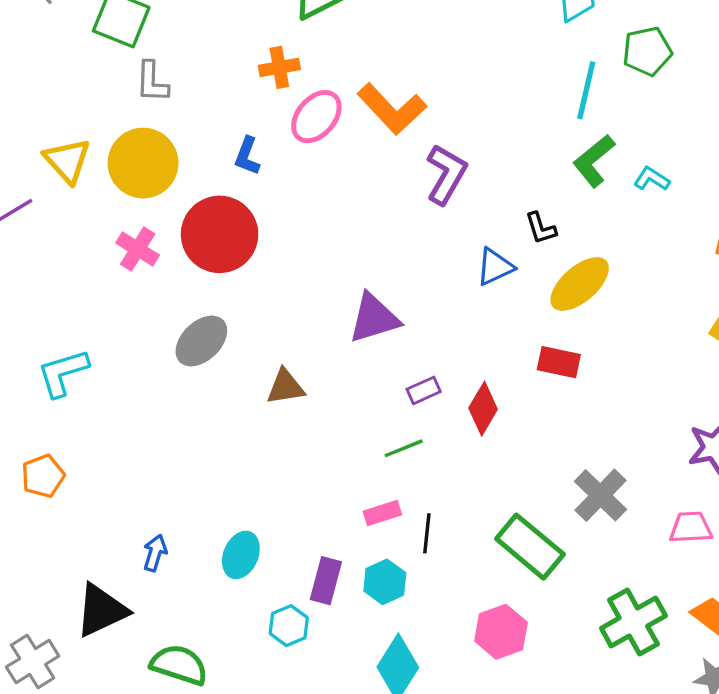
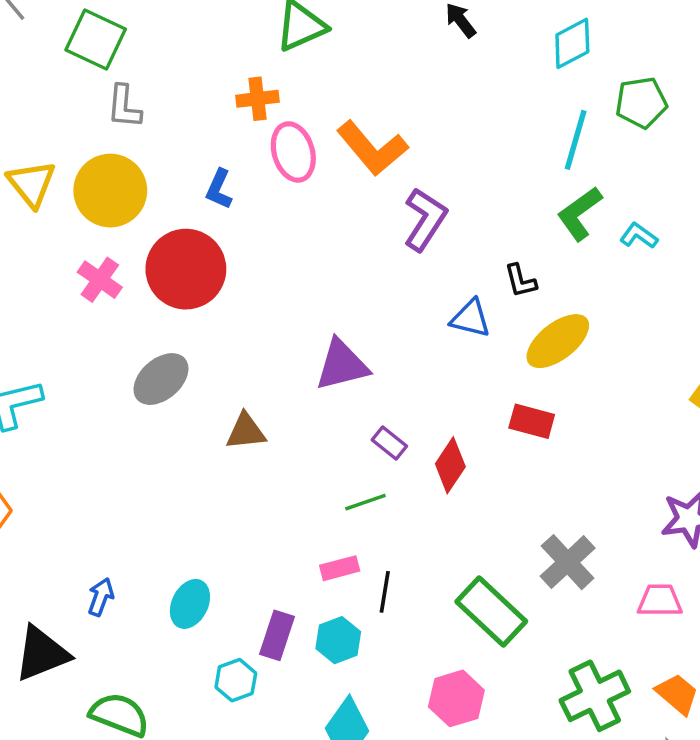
pink ellipse: (316, 117) -> (293, 152), turned -60
blue triangle: (495, 267) -> (471, 318), turned 36
purple rectangle: (424, 390) -> (389, 443), turned 60

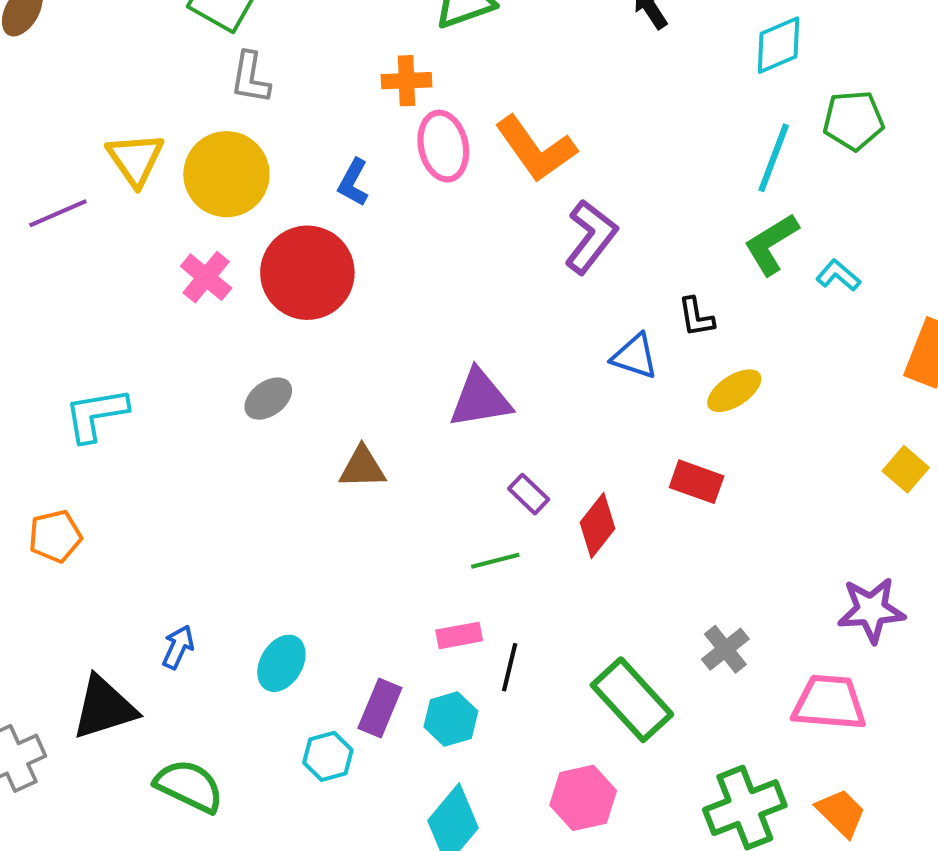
yellow ellipse: (558, 341) -> (734, 391), size x0.7
gray ellipse: (161, 379) -> (268, 399), size x0.7
gray cross: (568, 562) -> (725, 649), size x0.7
pink trapezoid: (660, 601) -> (829, 703), size x1.4

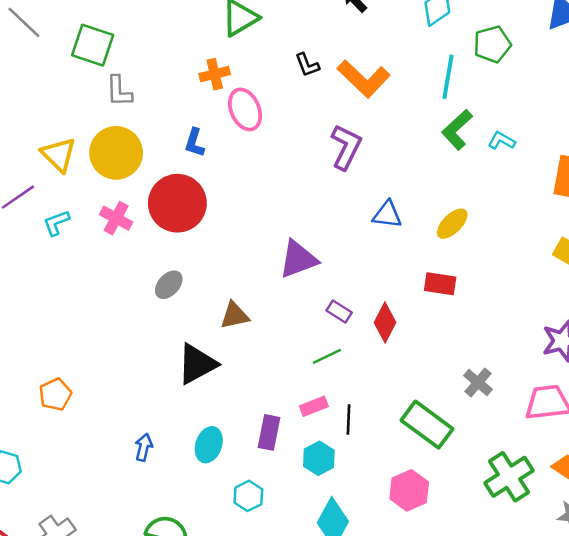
orange L-shape: (536, 149) -> (364, 79), moved
black L-shape: (696, 317) -> (307, 65), moved
cyan L-shape: (96, 415) -> (56, 223), moved, size x0.7
black triangle: (104, 708) -> (197, 364), moved
purple rectangle: (380, 708) -> (269, 432), moved

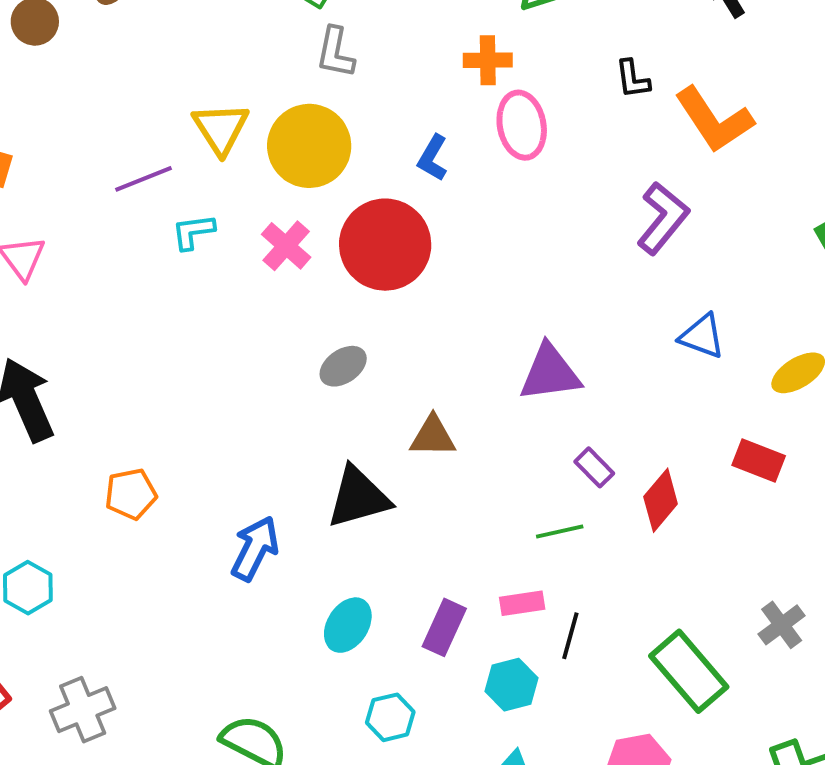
blue arrow: (144, 447) -> (255, 548), moved, size x1.5

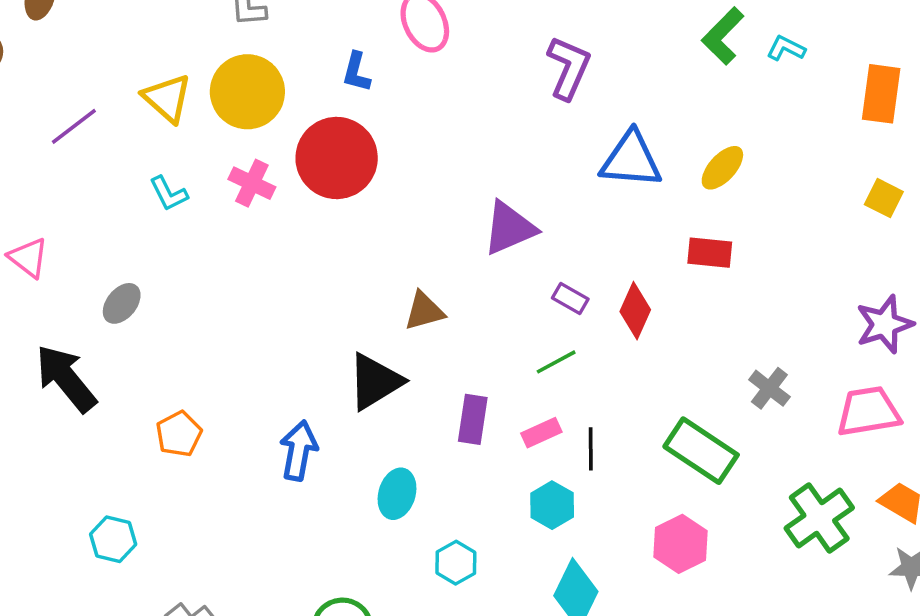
purple line: (143, 179) -> (74, 126), moved
cyan L-shape: (193, 232) -> (169, 194), turned -93
blue triangle: (702, 336) -> (631, 160), size x1.5
gray ellipse: (343, 366) -> (122, 303), moved
purple rectangle: (444, 627) -> (473, 419), moved

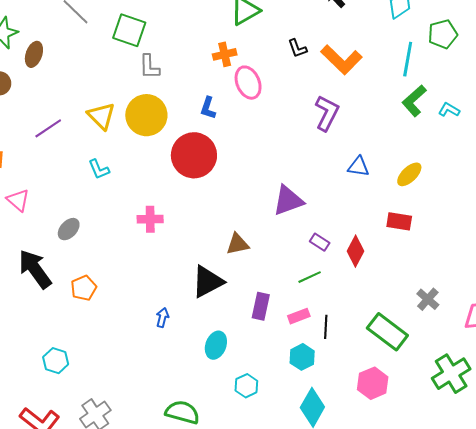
blue triangle: (631, 160) -> (358, 167), size x0.6
pink cross: (252, 183) -> (150, 219), moved, turned -30
orange pentagon: (179, 434) -> (84, 288), moved
blue arrow: (299, 451) -> (162, 318), size x0.6

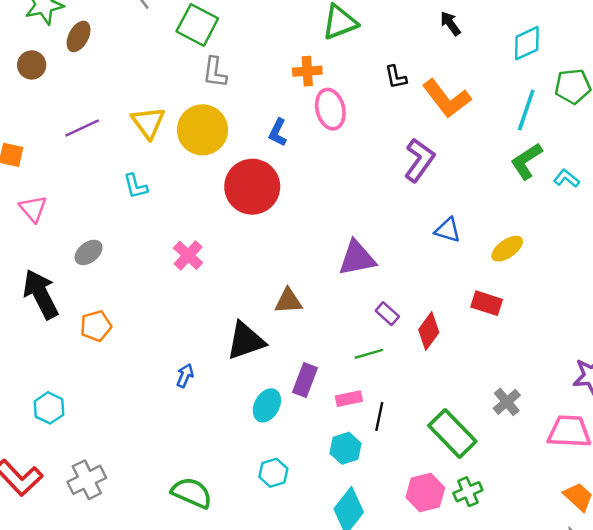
pink cross: (150, 219) -> (188, 255), turned 35
cyan ellipse: (216, 345) -> (267, 405), moved
green cross: (451, 374) -> (468, 492), moved, size x0.6

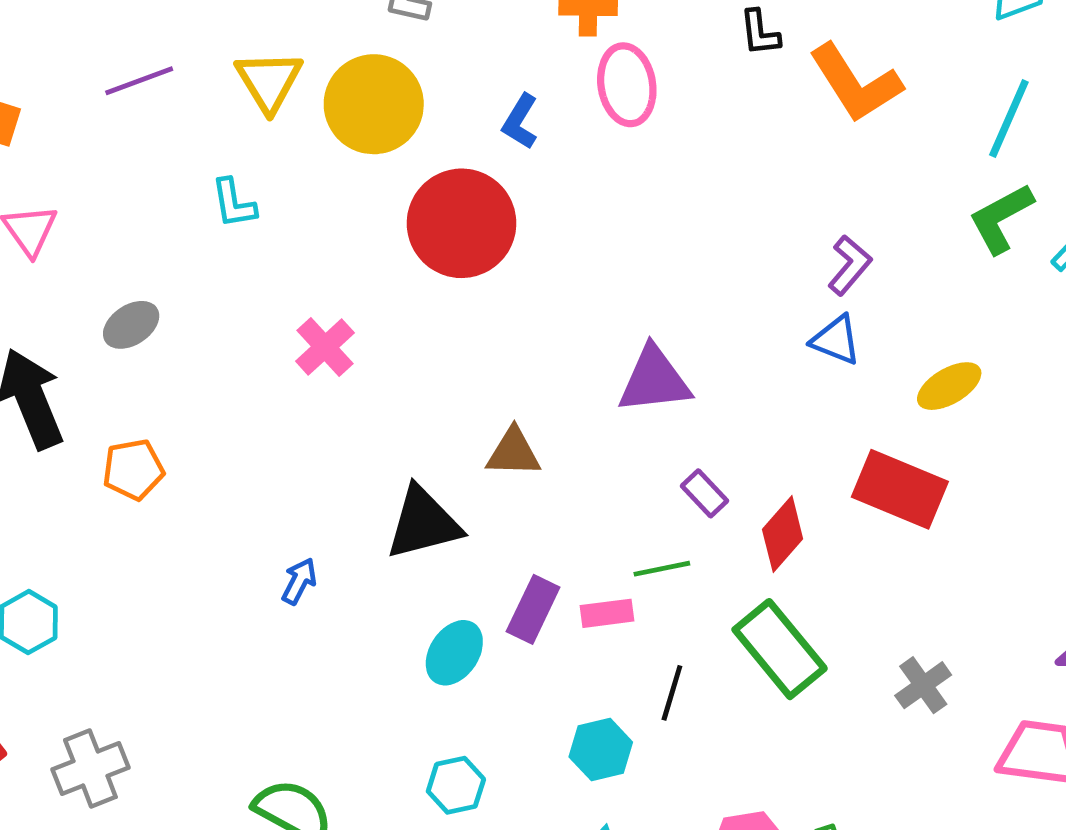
purple L-shape: (419, 160) -> (850, 265), moved, size x0.7
red rectangle: (487, 303) -> (900, 489), size x1.5
pink rectangle: (349, 399) -> (607, 613), moved
green rectangle: (452, 434) -> (780, 649), moved

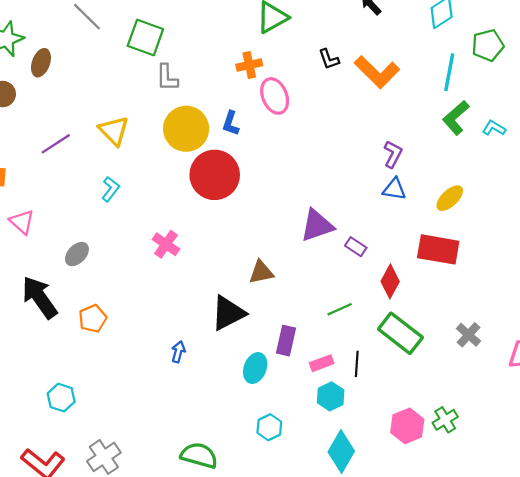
yellow circle: (374, 104) -> (186, 129), moved
cyan L-shape: (234, 203) -> (111, 189), turned -120
purple rectangle: (704, 493) -> (356, 247), moved
pink rectangle: (607, 613) -> (322, 363), moved

